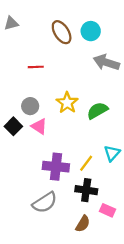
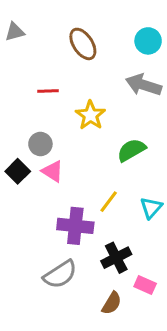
cyan circle: (91, 31) -> (148, 41), moved
yellow star: (67, 103) -> (90, 115), moved
yellow line: (86, 163) -> (109, 202), moved
black cross: (86, 190) -> (116, 258), turned -35

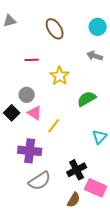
gray arrow: (144, 85) -> (95, 56), size x0.7
yellow line: (109, 202) -> (54, 126), moved
purple cross: (75, 226) -> (30, 151), moved
pink rectangle: (145, 285) -> (96, 188), size x1.5

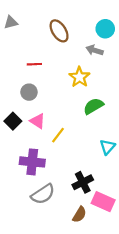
gray arrow: (95, 56) -> (94, 50), moved
yellow star: (60, 76) -> (79, 77), moved
gray circle: (27, 95) -> (29, 92), moved

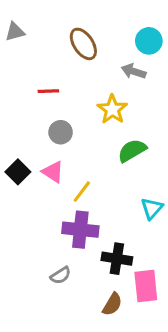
gray circle: (29, 92) -> (61, 132), moved
purple cross: (32, 162) -> (80, 230), moved
black cross: (83, 182) -> (117, 259), turned 36
gray semicircle: (43, 194) -> (61, 275), size x0.6
pink rectangle: (103, 202) -> (146, 286), turned 60

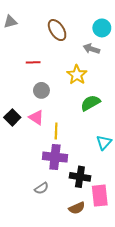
yellow line: (82, 192) -> (56, 131), turned -35
brown semicircle: (112, 304) -> (77, 208), turned 35

